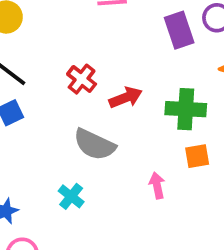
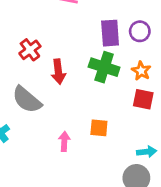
red arrow: (126, 98) -> (58, 72), turned 90
green cross: (186, 109) -> (104, 67), moved

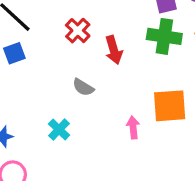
gray semicircle: (27, 100) -> (83, 87), size x0.6
orange square: (99, 128) -> (170, 106), size x1.6

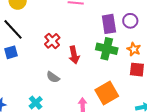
orange square: (170, 106) -> (107, 93), turned -30

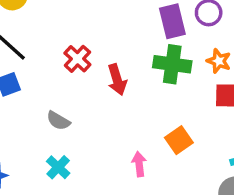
gray semicircle: (53, 77) -> (58, 121), moved
orange square: (107, 93) -> (179, 140), size x0.7

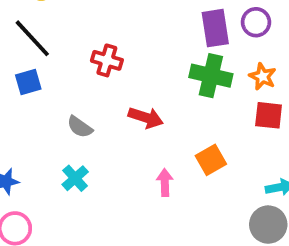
red cross: (77, 59) -> (107, 60), turned -32
red arrow: (117, 80) -> (146, 118), moved, turned -60

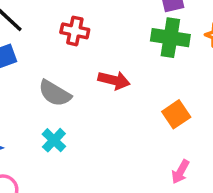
gray semicircle: (80, 127) -> (55, 93), size x1.4
pink arrow: (165, 183) -> (180, 172), moved, turned -145

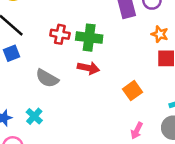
green cross: (170, 38) -> (89, 38), moved
cyan cross: (54, 140) -> (34, 116), moved

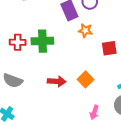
orange star: (160, 34) -> (85, 31), moved
red arrow: (88, 68) -> (57, 81), moved

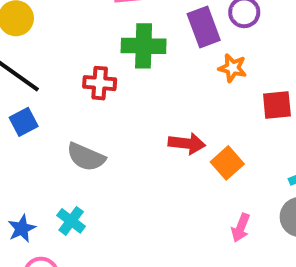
green cross: (42, 41) -> (144, 46), moved
red arrow: (57, 81) -> (187, 143), moved

